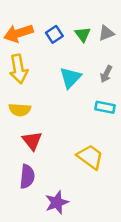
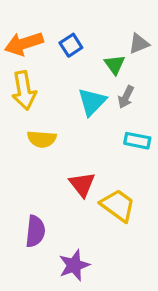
green triangle: (83, 34) -> (115, 65), moved
gray arrow: (106, 74) -> (126, 97), moved
yellow semicircle: (20, 110) -> (42, 139), moved
red triangle: (32, 141) -> (82, 184), moved

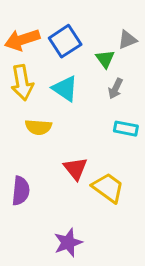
blue square: (71, 45) -> (65, 41), size x1.5
cyan triangle: (92, 102) -> (65, 89), moved, turned -40
purple semicircle: (35, 231) -> (21, 191), moved

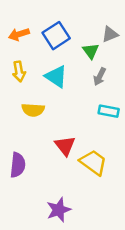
orange arrow: (22, 40) -> (19, 34), size x0.7
yellow arrow: (22, 83) -> (19, 71), size x0.7

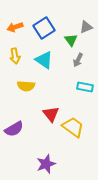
purple semicircle: (18, 165) -> (14, 129), turned 54

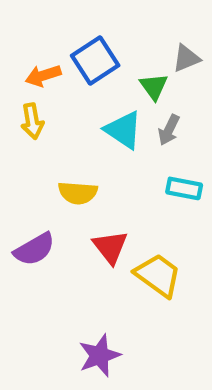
orange arrow: (15, 27) -> (43, 76), moved
cyan triangle: (44, 60) -> (123, 130), moved
yellow semicircle: (26, 86) -> (78, 193), moved
purple semicircle: (14, 129) -> (34, 249), moved

